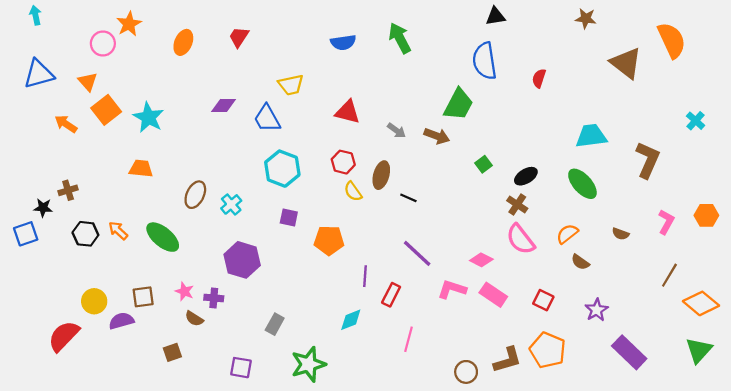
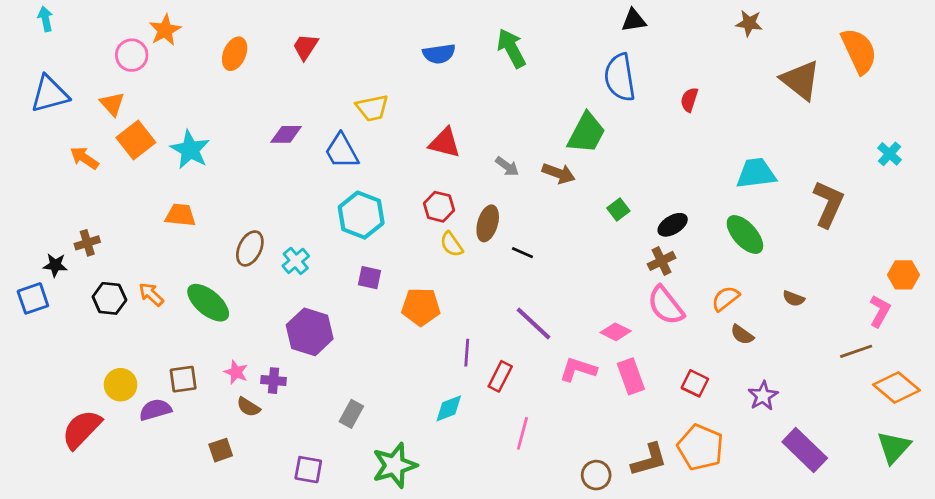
brown cross: (517, 204) -> (661, 261), turned 30
pink L-shape: (666, 222) -> (880, 311), moved
brown line: (669, 275) -> (856, 351), turned 40
pink rectangle: (493, 295) -> (631, 376), turned 36

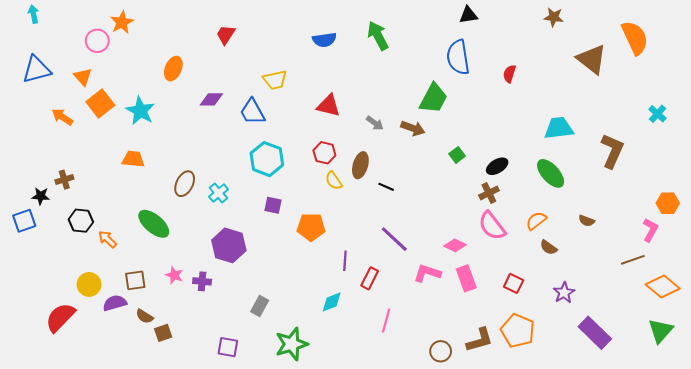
orange ellipse: (235, 54) -> (173, 69), moved
orange arrow: (151, 294) -> (108, 239), moved
brown semicircle: (248, 407) -> (145, 316), moved

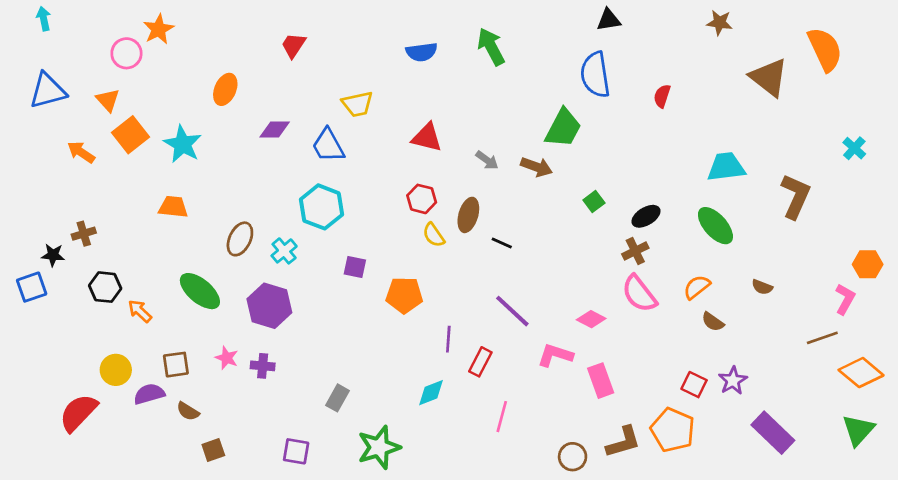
cyan hexagon: (267, 159) -> (321, 207), moved
purple hexagon: (229, 245) -> (269, 306), moved
pink rectangle: (466, 278) -> (601, 381), moved
red square: (514, 283) -> (694, 385), moved
brown square: (163, 333) -> (213, 450), moved

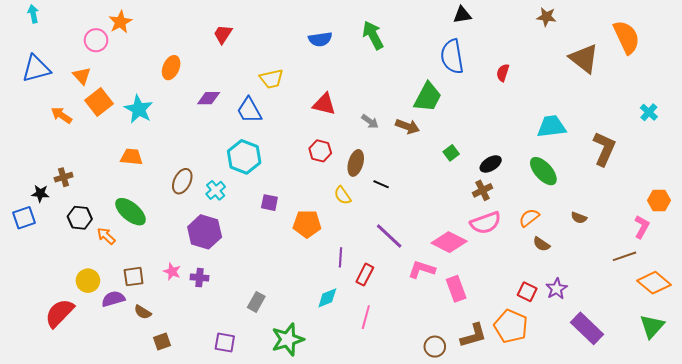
yellow semicircle: (434, 235) -> (343, 195), moved
green ellipse: (200, 291) -> (131, 212), moved
pink semicircle: (639, 294) -> (486, 223), turned -72
pink diamond: (591, 319) -> (449, 242), size x1.6
pink line: (502, 417) -> (366, 317), moved

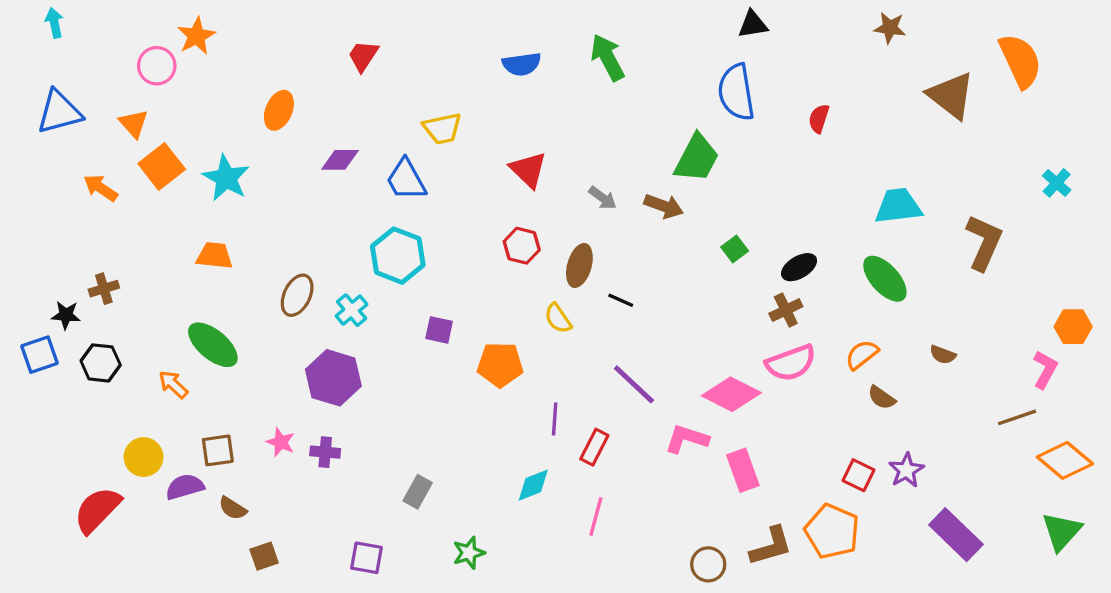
red triangle: (324, 104) -> (528, 170), turned 30
black hexagon: (80, 218) -> (101, 363), moved
green star: (288, 339) -> (469, 553), size x0.6

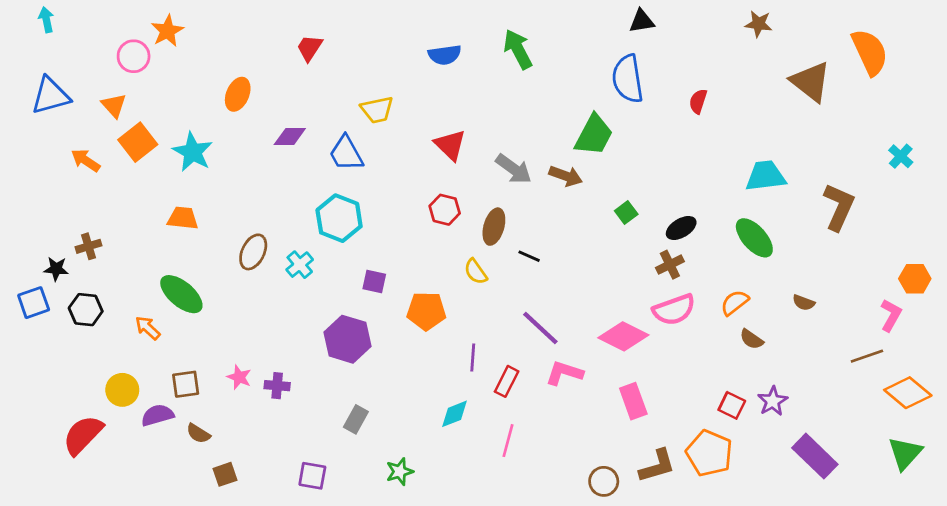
gray arrow: (603, 198) -> (514, 169), size x1.5
purple hexagon: (333, 378) -> (348, 339), moved
pink L-shape: (687, 439) -> (564, 373), moved

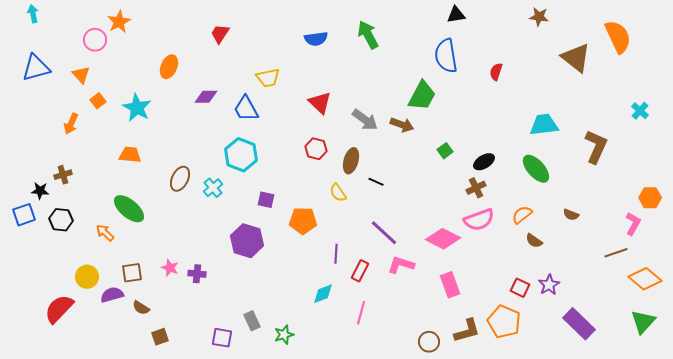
orange square: (138, 142) -> (98, 101), size x0.6
orange arrow: (86, 160) -> (71, 124), moved, turned -100
gray rectangle: (356, 419) -> (252, 321), moved, turned -54

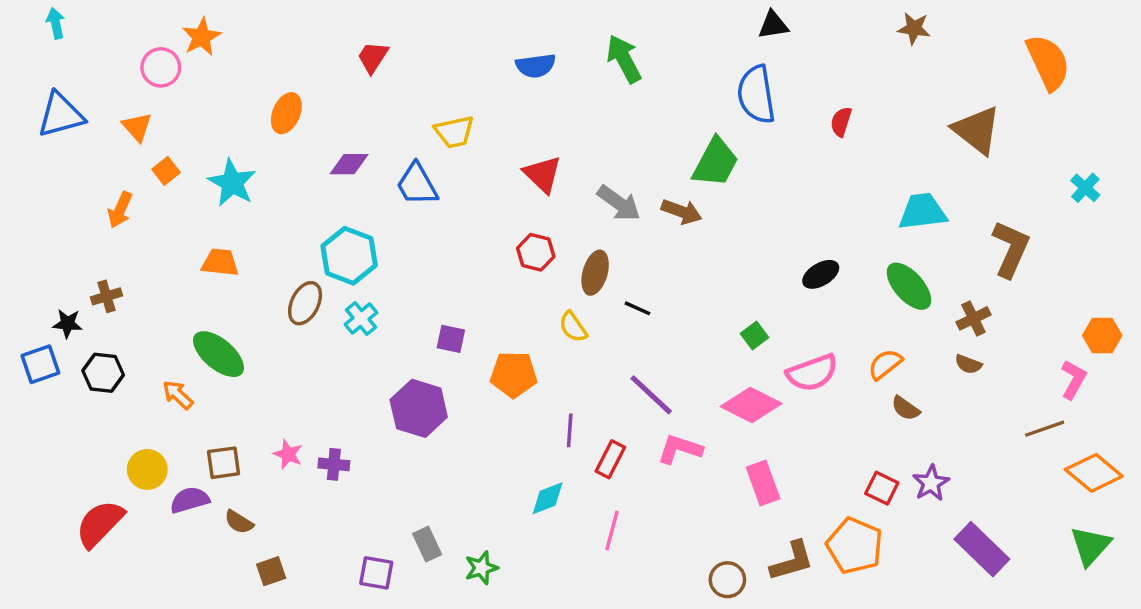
brown triangle: (576, 58) -> (977, 130), moved
green square: (445, 151) -> (755, 335), moved
cyan hexagon: (241, 155) -> (349, 256), moved
brown cross: (476, 188) -> (973, 318), moved

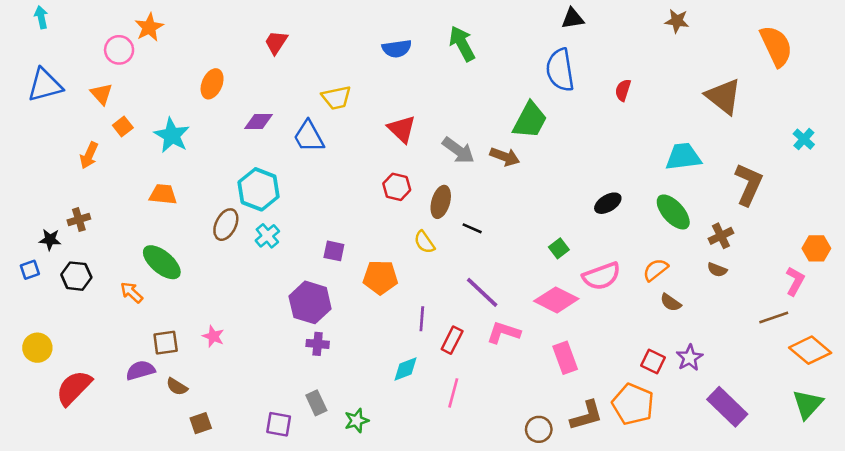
blue square: (40, 364) -> (30, 270), size x0.7
purple cross: (334, 464) -> (318, 344), moved
yellow circle: (147, 469) -> (37, 348), moved

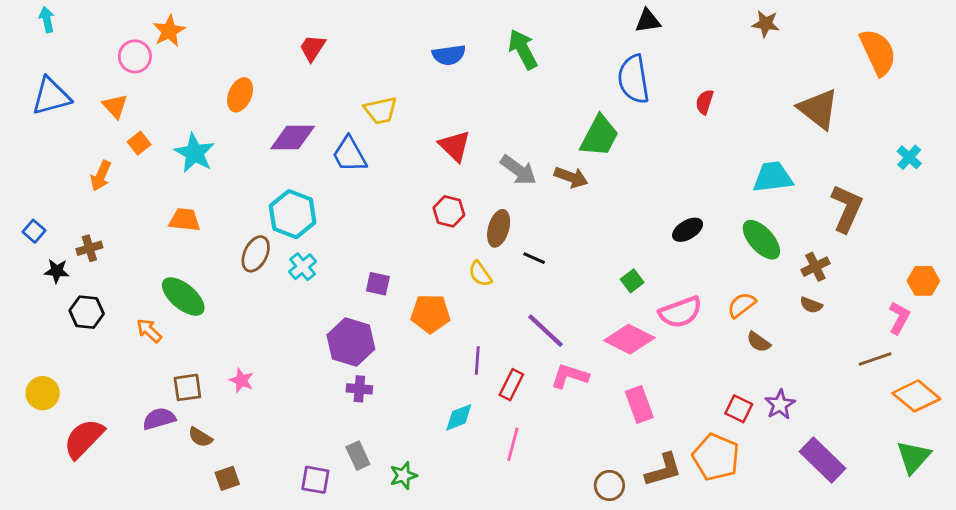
purple diamond: (259, 121) -> (293, 137), size x1.4
blue square: (30, 270) -> (34, 231), moved, turned -30

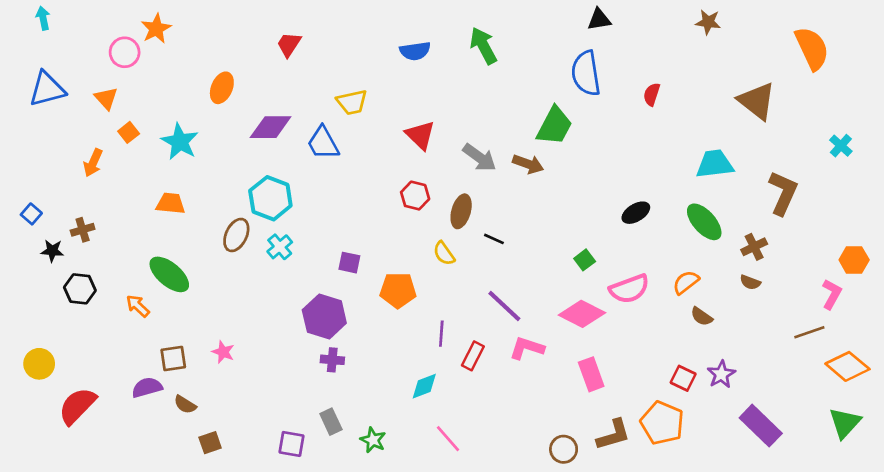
pink line: (513, 444) -> (448, 439), moved, turned -56
green star: (403, 476) -> (373, 440), turned -30

